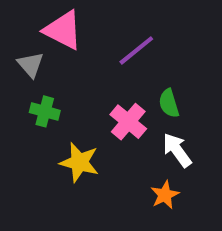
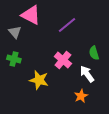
green semicircle: (169, 103) -> (94, 53), moved
green cross: (45, 111) -> (14, 59), moved

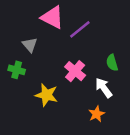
pink triangle: (31, 15) -> (52, 17), moved
gray triangle: (15, 32) -> (30, 45), moved

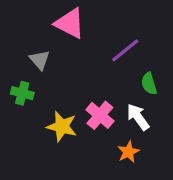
purple line: (80, 29) -> (125, 50), moved
pink cross: (75, 71) -> (100, 115), moved

